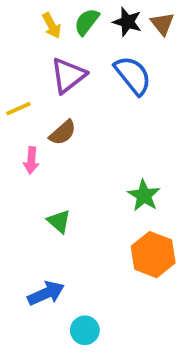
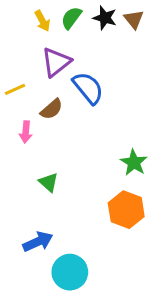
blue semicircle: (133, 75) -> (88, 88), moved
green star: (144, 195) -> (134, 162), moved
cyan circle: (85, 330) -> (70, 272), size x1.5

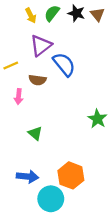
brown semicircle: (52, 109) -> (37, 80), turned 49
orange hexagon: (126, 210) -> (71, 175), moved
blue arrow: (38, 242) -> (27, 177), turned 30

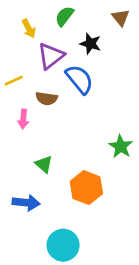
black star: (76, 13) -> (90, 44), moved
yellow arrow: (31, 15) -> (29, 29), moved
orange hexagon: (71, 175) -> (86, 188), moved
blue arrow: (27, 177) -> (26, 203), moved

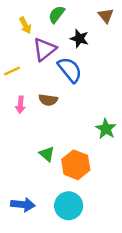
brown semicircle: (47, 98) -> (48, 100), moved
green triangle: (44, 164) -> (47, 154), moved
blue arrow: (26, 203) -> (23, 205), moved
cyan circle: (63, 245) -> (69, 206), moved

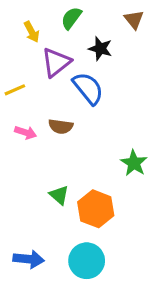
pink arrow: (20, 105) -> (26, 132), turned -77

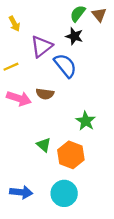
green semicircle: (71, 18) -> (78, 14), moved
yellow arrow: (32, 32) -> (14, 24), moved
pink arrow: (26, 132) -> (19, 98), size x1.5
green star: (134, 163) -> (86, 121), moved

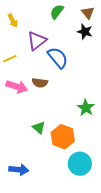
green semicircle: (78, 14) -> (57, 12), moved
black star: (74, 36) -> (85, 32), moved
green star: (86, 121) -> (86, 108), moved
cyan circle: (64, 193) -> (80, 164), moved

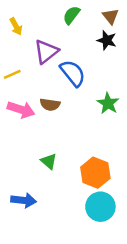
green star: (86, 108) -> (108, 103), moved
orange hexagon: (63, 137) -> (95, 173), moved
blue arrow: (19, 170) -> (24, 200), moved

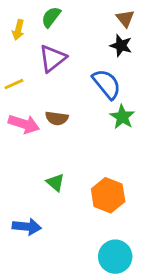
green semicircle: (71, 15) -> (51, 17), moved
yellow arrow: (16, 26) -> (18, 30), turned 42
blue semicircle: (73, 73) -> (107, 84), moved
cyan circle: (100, 207) -> (115, 257), moved

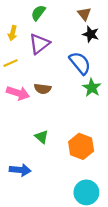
brown triangle: (125, 18) -> (84, 14), moved
yellow arrow: (18, 30) -> (13, 33), moved

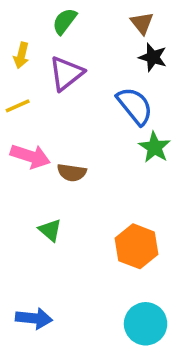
brown semicircle: (43, 89) -> (72, 173), moved
green triangle: (41, 137) -> (50, 230), moved
blue arrow: (20, 170) -> (34, 318), moved

